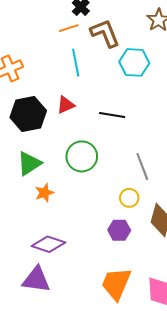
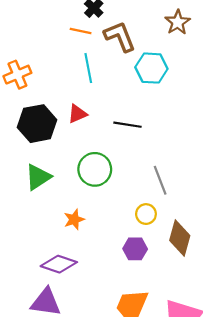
orange line: (69, 28) -> (81, 31), turned 30
orange star: (44, 193) -> (74, 219), moved

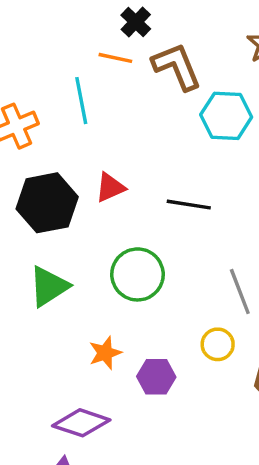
cyan line: (88, 68) -> (81, 101), moved
purple hexagon: (135, 249) -> (156, 377), moved

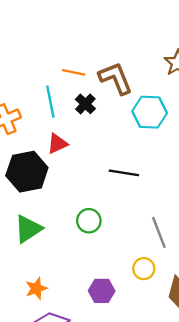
black cross: (136, 22) -> (85, 104), moved
red triangle: (110, 187) -> (57, 144), moved
green circle: (138, 274) -> (89, 221), size x0.7
orange star: (105, 353) -> (36, 288), moved

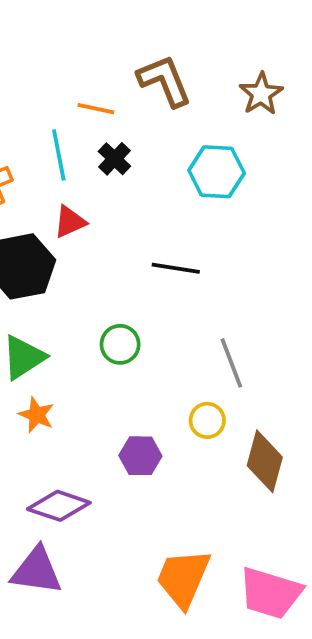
brown L-shape: (116, 78) -> (165, 81), moved
orange star: (36, 288) -> (37, 415), moved, turned -30

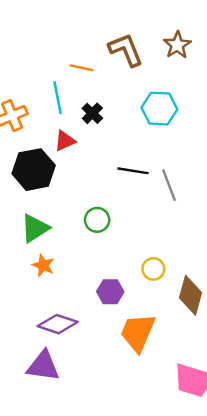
brown star: (261, 94) -> (177, 45), moved
black cross: (114, 159) -> (92, 113), moved
gray line: (231, 363) -> (169, 185), moved
orange trapezoid: (183, 578) -> (138, 332), moved

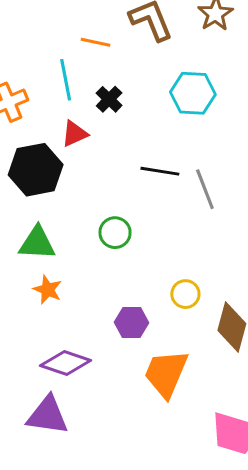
green triangle: (35, 228) -> (37, 243), turned 36

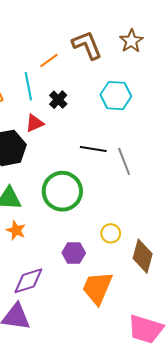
orange line: (96, 42) -> (49, 61), turned -48
green circle: (115, 233) -> (62, 191), size x1.8
purple diamond: (66, 363) -> (28, 281), turned -36

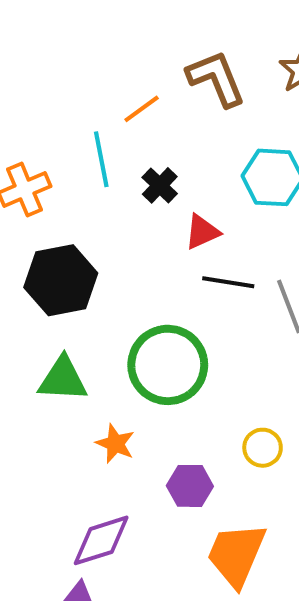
red triangle: (35, 123) -> (202, 232), moved
orange star: (16, 230) -> (115, 444), moved

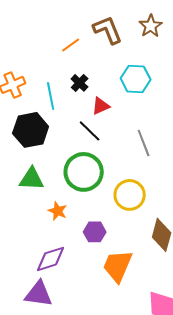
cyan line: (101, 159) -> (51, 96), moved
black line: (228, 282) -> (90, 131), moved, turned 35
yellow circle: (263, 448) -> (130, 195), moved, size x1.6

